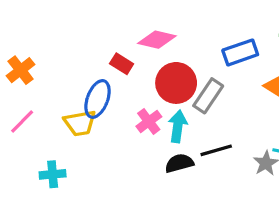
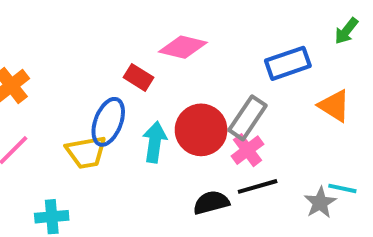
red circle: (176, 83) -> (201, 130), moved
pink cross: (149, 121) -> (247, 150), moved
cyan arrow: (178, 126) -> (155, 142), moved

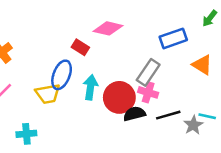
red circle: (201, 130) -> (119, 97), moved
pink cross: (247, 150) -> (148, 92), turned -36
black line: (258, 186) -> (168, 115), moved
black semicircle: (211, 203) -> (134, 114), moved

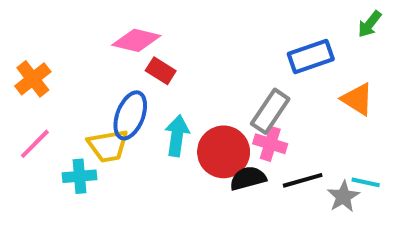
pink diamond: (108, 28) -> (136, 40), moved
cyan cross: (26, 134) -> (80, 176), moved

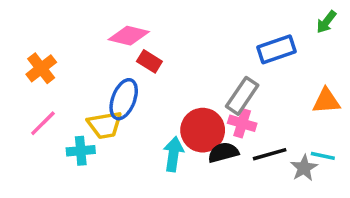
orange triangle: (357, 99) -> (326, 101), moved, turned -36
cyan arrow: (177, 136) -> (173, 154), moved

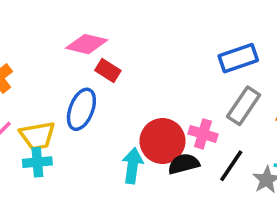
gray rectangle: (242, 96) -> (244, 106), moved
yellow trapezoid: (105, 125) -> (37, 136), moved
black line: (270, 154) -> (231, 166), turned -40

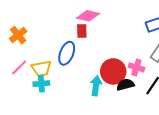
pink diamond: (87, 44) -> (88, 16), moved
red rectangle: (108, 70) -> (82, 31), turned 56

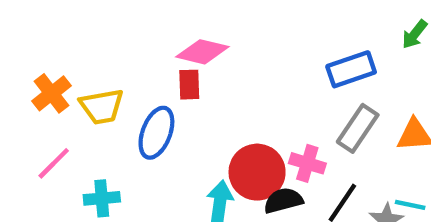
yellow trapezoid: (41, 68) -> (102, 106), moved

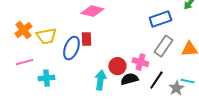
red rectangle: (189, 85) -> (86, 39), moved
pink line: (54, 163) -> (24, 62), turned 30
red circle: (257, 172) -> (117, 66), size x0.7

